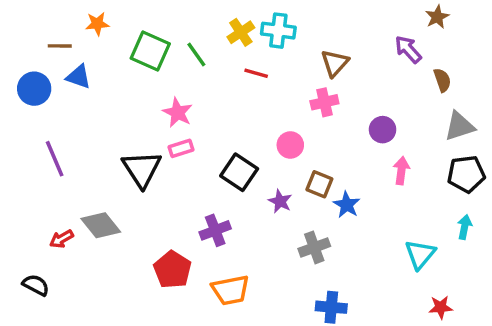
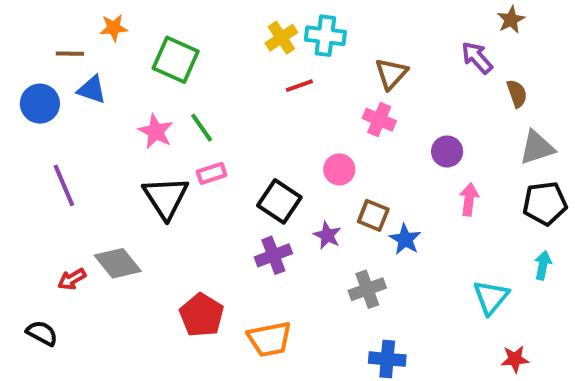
green line: (196, 54) -> (202, 128), moved
red line: (256, 73) -> (299, 86), turned -35
pink cross: (324, 102) -> (379, 120), turned 36
pink star: (178, 113) -> (156, 132), moved
purple cross: (215, 230) -> (273, 255), moved

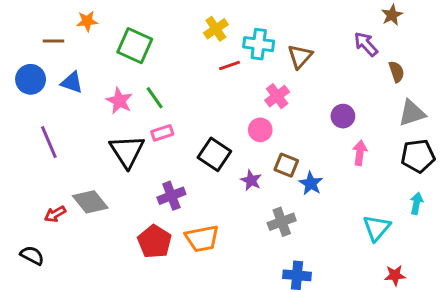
cyan cross: (325, 36) -> (259, 44), moved
blue triangle: (92, 90) -> (72, 82), moved
pink cross: (379, 120) -> (277, 96), moved, turned 30
purple cross: (273, 255) -> (171, 196), moved
orange trapezoid: (269, 339) -> (202, 239), moved

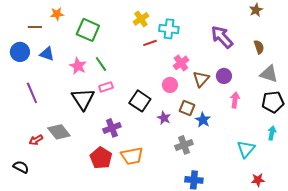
purple arrow: (366, 44) -> (222, 37), moved, size x1.4
brown triangle: (300, 56) -> (201, 79), moved
gray triangle: (412, 113) -> (269, 74), turned 36

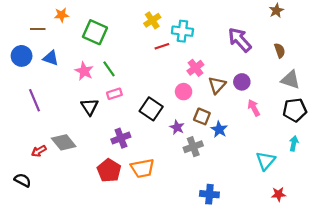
black triangle: (83, 99) -> (90, 107), size x0.7
pink arrow: (235, 100) -> (254, 108), turned -35
gray cross: (184, 145) -> (193, 147), moved

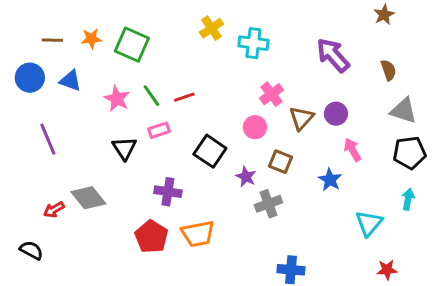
orange star: (61, 15) -> (91, 39), moved
red line: (162, 46) -> (184, 97), moved
blue star: (219, 129) -> (330, 180), moved
purple cross: (121, 138) -> (168, 192), turned 30

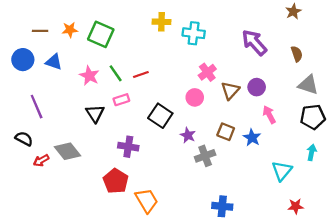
yellow cross: (211, 28) -> (162, 22), turned 36
brown square: (280, 162) -> (226, 132), moved
orange trapezoid: (198, 234) -> (147, 201), moved, turned -110
black semicircle: (31, 250) -> (24, 139), moved

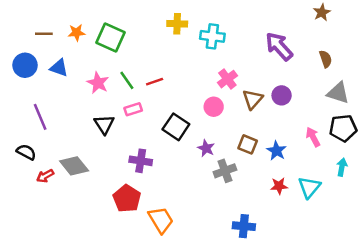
pink arrow: (269, 115) -> (313, 137), moved
red star: (296, 206) -> (279, 186), moved

